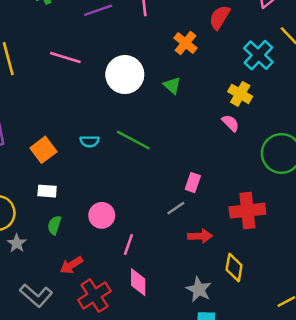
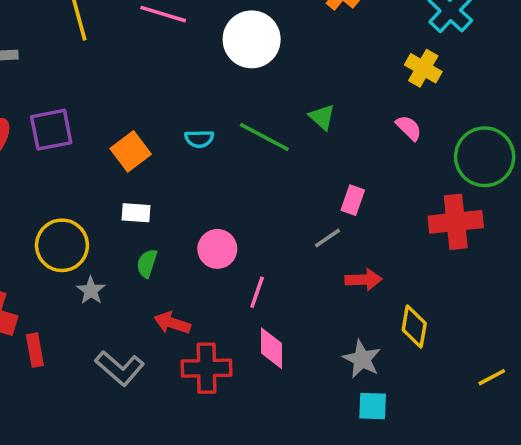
green triangle: (172, 85) -> (322, 117), moved
pink semicircle: (230, 123) -> (409, 128), moved
red cross: (247, 211) -> (456, 222), moved
red arrow: (71, 265) -> (172, 323), turned 50
red cross: (94, 296) -> (206, 368), turned 32

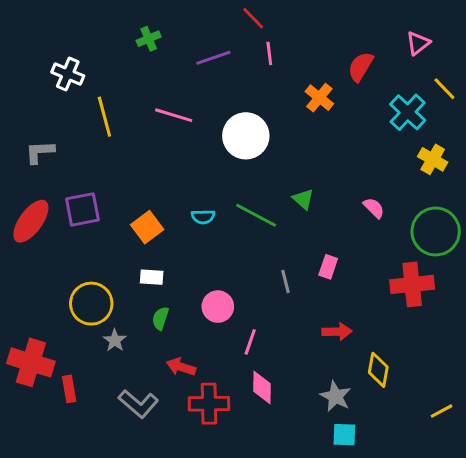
yellow cross: (423, 68) -> (433, 159), moved
gray line: (327, 238) -> (286, 282), moved, turned -70

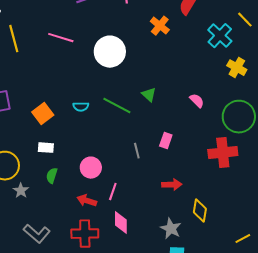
red arrow: (181, 367) -> (87, 201), moved

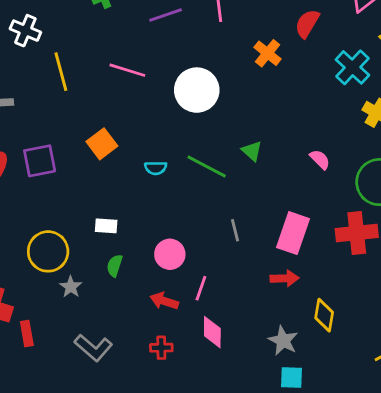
orange square: (43, 114) -> (102, 144), moved
pink rectangle: (166, 141) -> (293, 233), moved, size x1.8
red cross: (85, 234) -> (161, 348), size x0.6

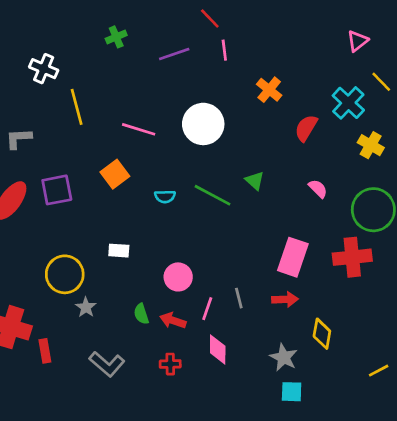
red semicircle: (307, 24) -> (306, 128), moved
pink line: (127, 70) -> (139, 129), moved
gray line: (235, 230) -> (239, 298), moved
green semicircle: (115, 266) -> (141, 314), moved, turned -36

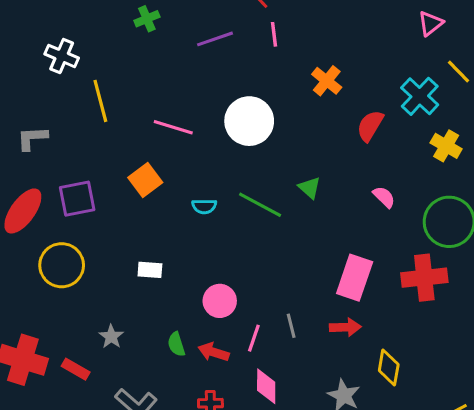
yellow circle: (65, 274) -> (62, 265), moved
red rectangle: (45, 351) -> (76, 369), moved, turned -50

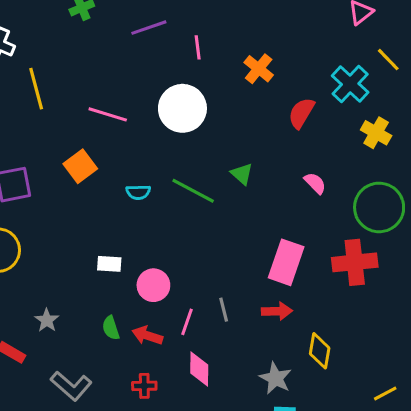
pink line: (274, 34) -> (198, 47), moved
white rectangle: (150, 270) -> (109, 264), moved

